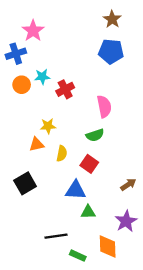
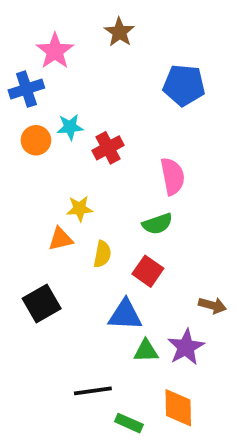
brown star: (112, 19) -> (119, 32), moved
brown arrow: (128, 184) -> (212, 305), turned 49
purple star: (126, 221) -> (186, 347), moved

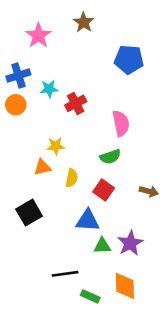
blue cross: (26, 89) -> (18, 75), moved
orange circle: (36, 140) -> (16, 105), moved
brown arrow: (212, 305) -> (149, 191), moved

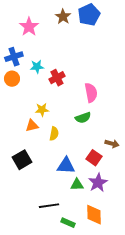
blue pentagon: (129, 60) -> (89, 15), moved, turned -30
red square: (104, 190) -> (94, 158), moved

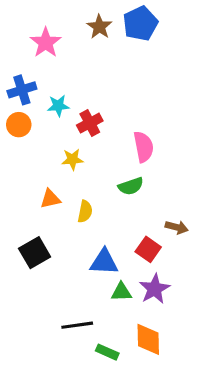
yellow star: (42, 110) -> (72, 159), moved

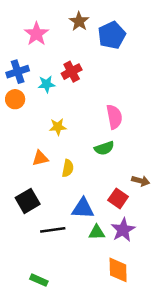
blue pentagon: (140, 24) -> (112, 35), moved
red cross: (90, 123) -> (72, 72), moved
black line: (77, 325) -> (53, 230), moved
green rectangle: (107, 352) -> (39, 280), moved

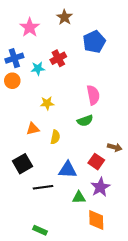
blue pentagon: (112, 35) -> (94, 42), moved
green triangle: (97, 232) -> (79, 197), moved
green rectangle: (39, 280) -> (40, 230), moved

